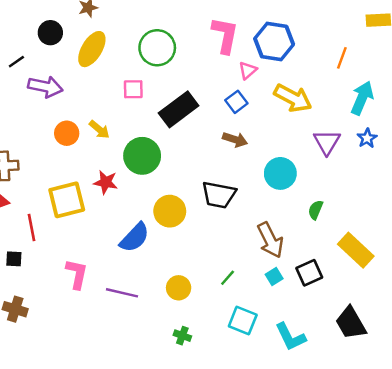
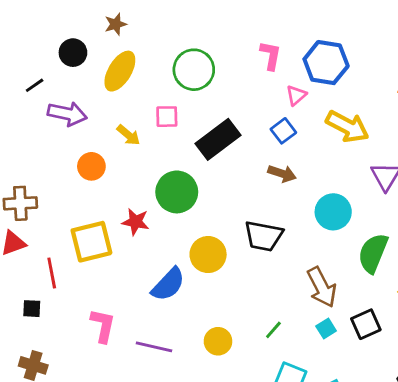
pink L-shape: (225, 35) -> (271, 55), size x0.7
yellow arrow: (99, 129) -> (128, 135), moved
green semicircle: (316, 210) -> (373, 253), size x1.8

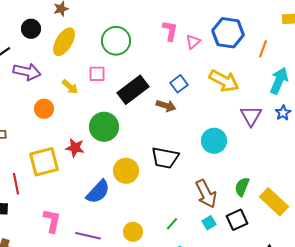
blue hexagon: (326, 63) -> (228, 33), moved
pink triangle: (296, 95) -> (193, 42), moved
brown arrow: (282, 173) -> (166, 106), moved
green semicircle: (373, 253) -> (242, 187), moved, size x0.7

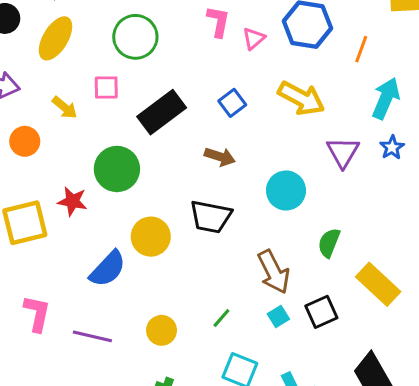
brown arrow: (166, 106) -> (220, 157), moved
green semicircle: (242, 187) -> (329, 243), moved

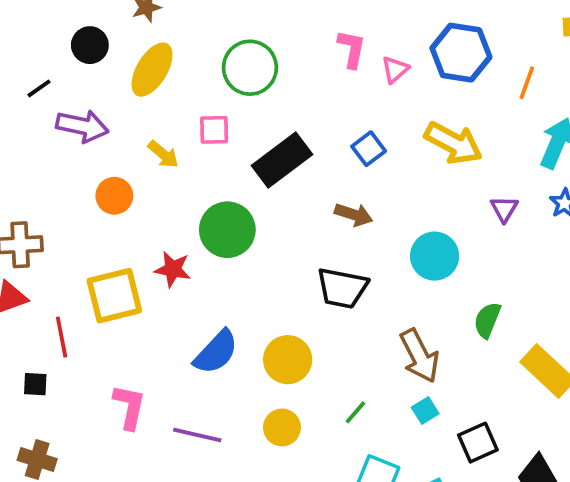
purple triangle: (343, 152) -> (504, 209), size x0.7
yellow circle: (151, 237) -> (288, 360), moved
black square: (321, 312) -> (478, 443), moved

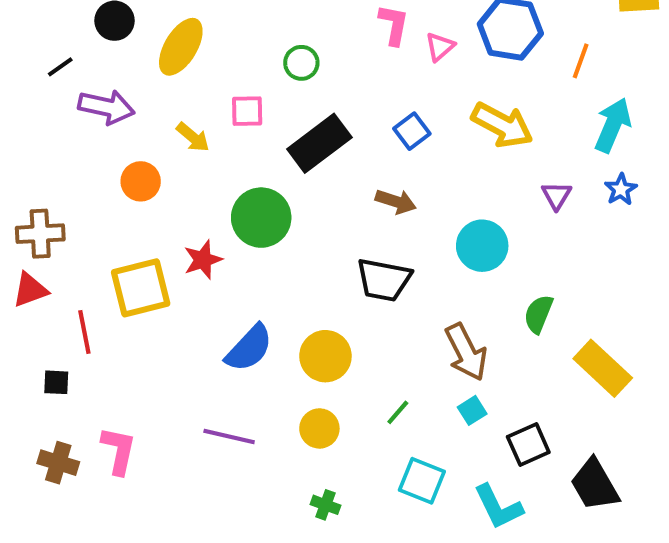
green circle: (250, 68) -> (301, 63), moved, size x0.6
red star: (173, 269) -> (203, 260), turned -30
pink L-shape: (129, 407) -> (119, 451), moved

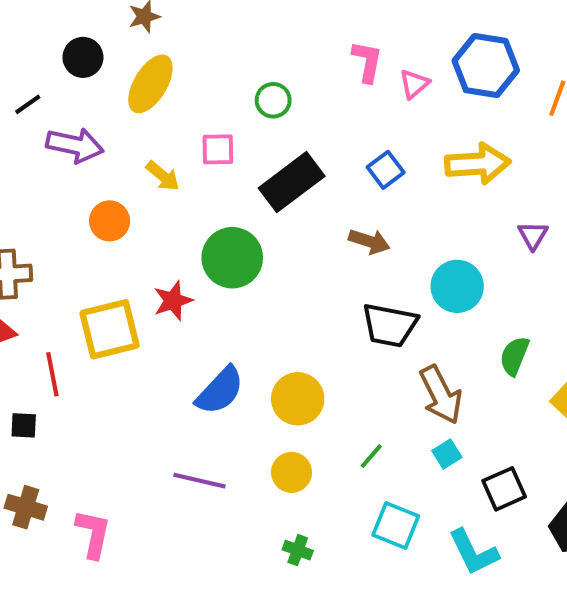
yellow arrow: (502, 125) -> (478, 164), turned -32
black trapezoid: (384, 280) -> (390, 325), moved
pink L-shape: (119, 451) -> (93, 534), moved

